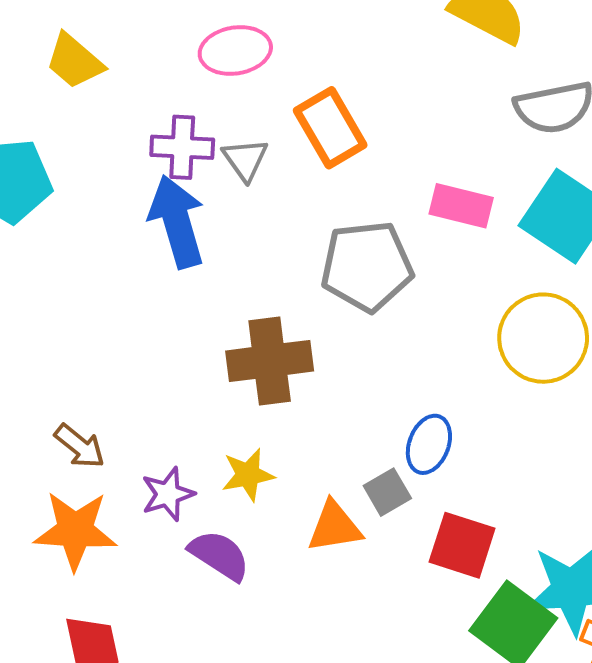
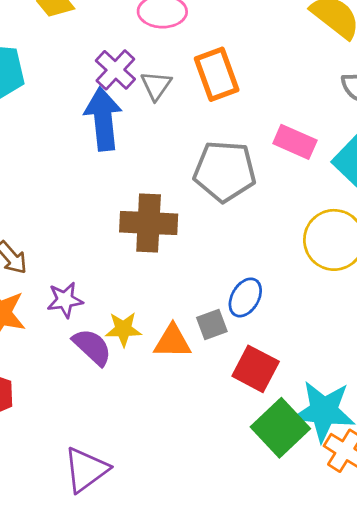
purple cross: (182, 147) -> (115, 70), turned 30
yellow star: (248, 475) -> (123, 329), moved

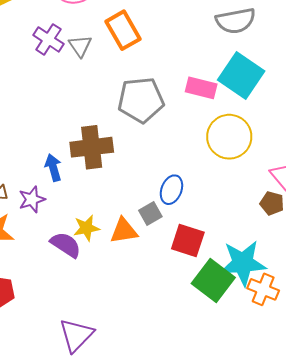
blue arrow: (103, 119) -> (53, 168), moved, size x0.6
pink rectangle: (295, 142) -> (201, 88), moved
purple star: (65, 300) -> (32, 199), moved

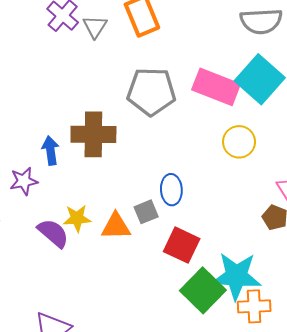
pink rectangle: (201, 88) -> (216, 87), size x1.4
yellow circle: (229, 137) -> (239, 142), size x0.7
blue ellipse: (171, 190) -> (171, 190), turned -32
orange cross: (263, 289) -> (254, 306), turned -32

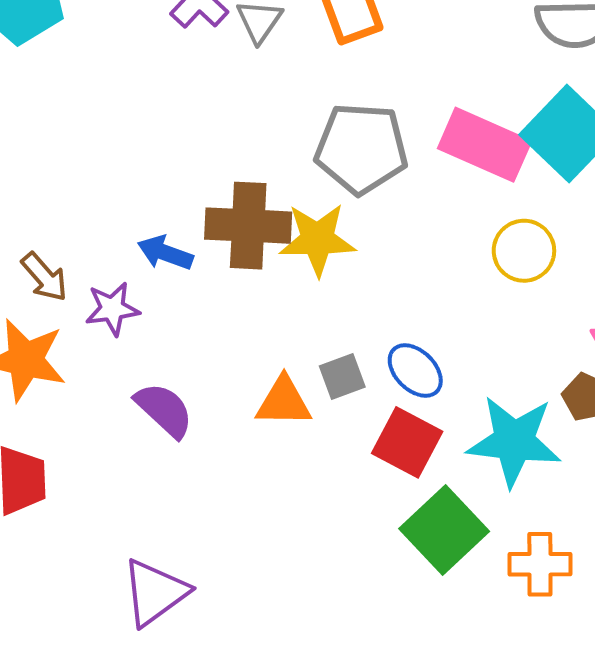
blue arrow: (50, 151) -> (165, 253), turned -64
blue ellipse: (171, 190) -> (415, 370), moved, turned -44
yellow star: (77, 218) -> (317, 239), moved, size x1.4
cyan star: (236, 276) -> (514, 441), moved

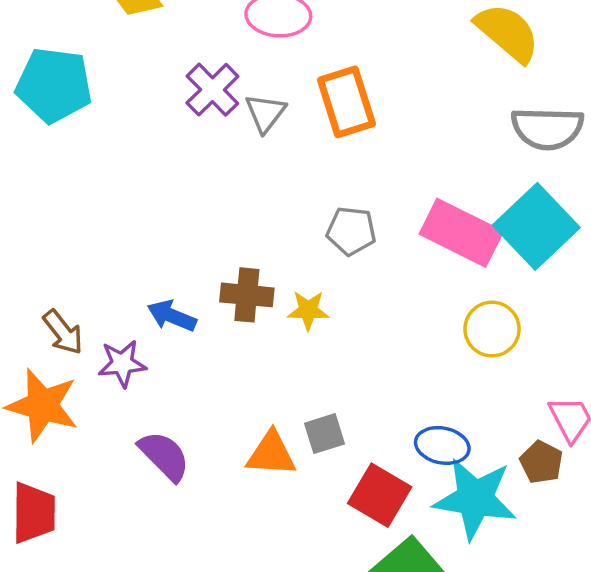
gray pentagon: (361, 148) -> (351, 231), size x0.6
brown cross: (248, 226) -> (247, 295), size x0.7
yellow star: (317, 239) -> (308, 310), size x0.6
blue ellipse: (415, 370) -> (442, 445), moved, turned -36

